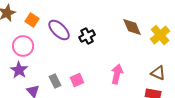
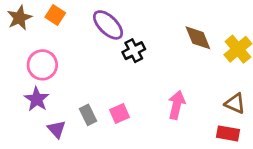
orange square: (32, 20) -> (55, 15), moved
purple ellipse: (59, 30) -> (108, 25), moved

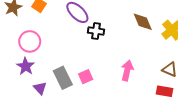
black cross: (134, 51) -> (96, 31), turned 35
gray rectangle: (88, 115) -> (63, 78), size x1.5

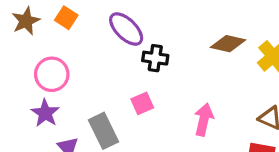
brown diamond: (143, 22) -> (228, 44), turned -55
pink square: (86, 77) -> (142, 103), moved

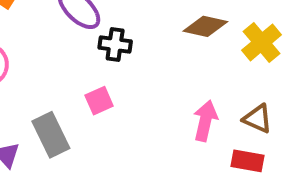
pink arrow: (204, 120) -> (205, 121), moved

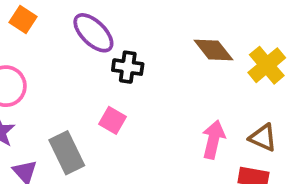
brown diamond: (205, 26) -> (213, 50), turned 39
pink square: (99, 101) -> (112, 120), turned -36

